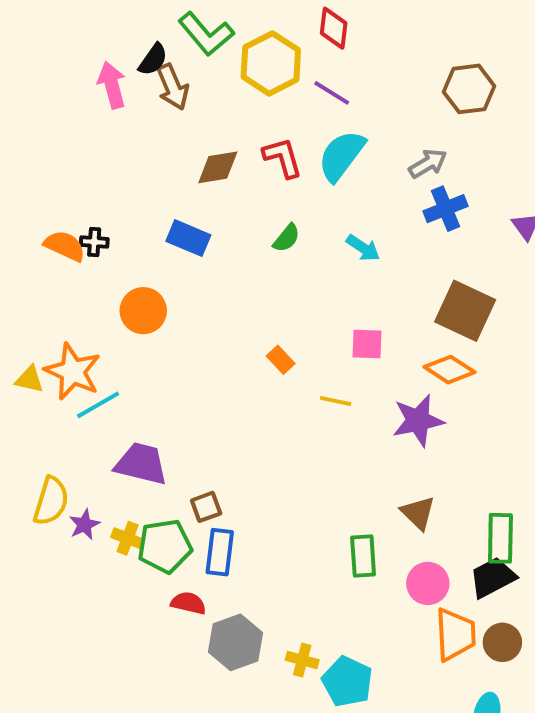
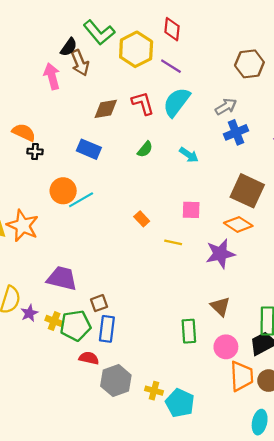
pink arrow: (112, 85) -> (52, 76), moved
orange semicircle: (65, 246) -> (24, 132), moved
cyan line: (98, 405) -> (81, 200), moved

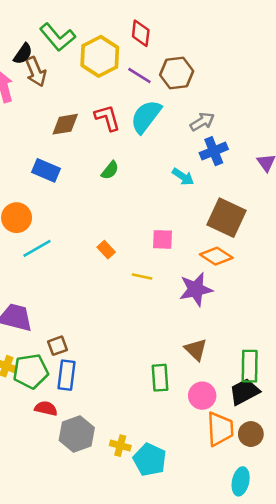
brown hexagon: (249, 64) -> (177, 73), moved
cyan arrow: (189, 155) -> (183, 177), moved
cyan line: (81, 200) -> (37, 248), moved

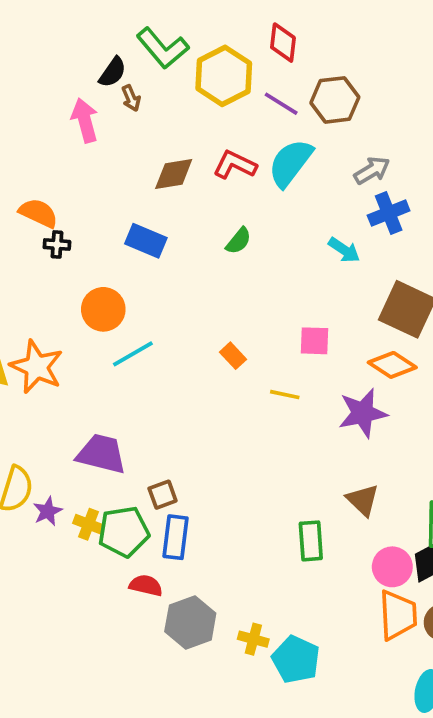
brown arrow: (36, 72) -> (131, 98), size x0.6
red L-shape: (107, 118) -> (235, 165), turned -48
pink circle: (202, 396) -> (392, 567), moved

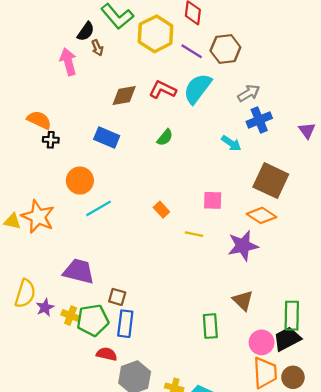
brown square: (163, 495) -> (117, 297), turned 36

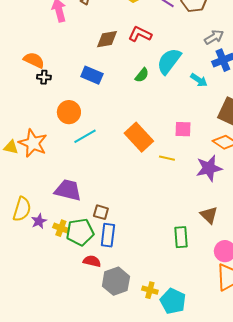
cyan semicircle: (197, 89) -> (169, 61), moved
orange rectangle: (161, 210) -> (139, 137), size x2.0

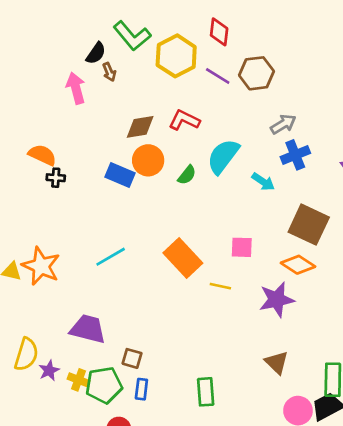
orange circle: (69, 112) -> (148, 160), moved
blue rectangle: (108, 235) -> (141, 389), size x0.7
green rectangle: (181, 237) -> (206, 392), moved

